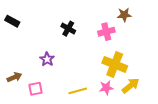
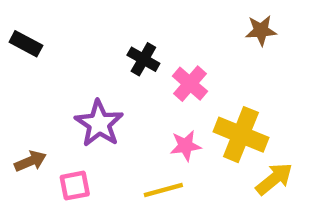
pink cross: (106, 32) -> (190, 84), moved, turned -35
purple star: (47, 59) -> (99, 124), size x1.5
pink star: (106, 88) -> (186, 146), moved

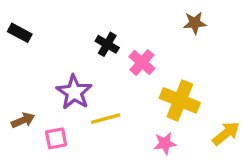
pink star: (186, 146) -> (165, 143), moved
yellow arrow: (274, 179) -> (226, 133), moved
yellow line: (163, 190) -> (106, 119), moved

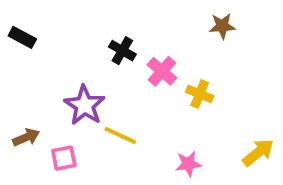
yellow cross: (180, 100) -> (200, 94), moved, size x0.6
yellow line: (106, 119) -> (120, 135), turned 40

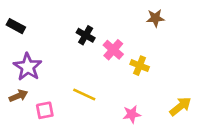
purple star: (85, 105) -> (28, 67), moved

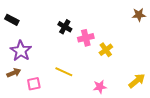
brown star: (155, 18) -> (139, 15), moved
pink cross: (113, 50) -> (86, 38), turned 35
yellow cross: (140, 66) -> (106, 50), turned 32

